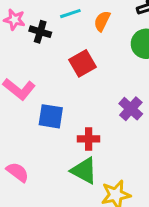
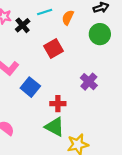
black cross: (40, 32) -> (23, 25), turned 32
blue square: (51, 116) -> (30, 87), turned 30

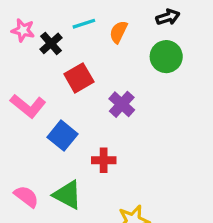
red square: (53, 48) -> (79, 78), moved
purple cross: (89, 82) -> (122, 104), moved
green triangle: (55, 127) -> (67, 195), moved

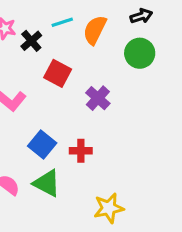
orange semicircle: (118, 32) -> (95, 30), size x1.4
red square: (79, 78) -> (58, 73), turned -32
blue square: (63, 136) -> (42, 145), moved

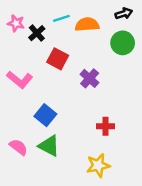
orange semicircle: (95, 30) -> (87, 25), turned 60
red cross: (81, 151) -> (105, 126), moved

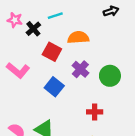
orange semicircle: (87, 25) -> (78, 37), moved
green circle: (123, 43) -> (110, 76), moved
blue square: (45, 115) -> (54, 87), moved

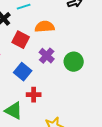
red cross: (95, 112) -> (34, 95), moved

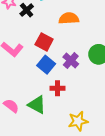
red square: (21, 40) -> (44, 42), moved
purple cross: (47, 56) -> (71, 60), moved

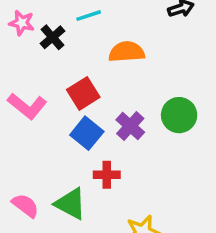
red square: (44, 42) -> (83, 93), turned 30

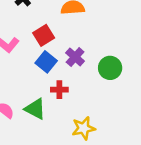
green circle: (179, 115) -> (110, 68), moved

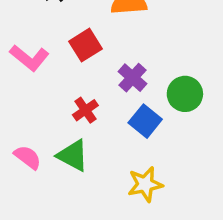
blue square: (46, 62) -> (145, 121), moved
red cross: (59, 90) -> (85, 110), moved, turned -35

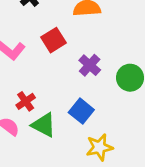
red cross: (85, 110) -> (26, 101), moved
blue square: (145, 121) -> (81, 111), moved

